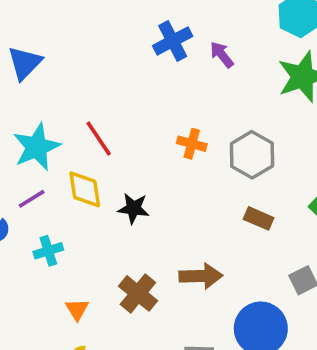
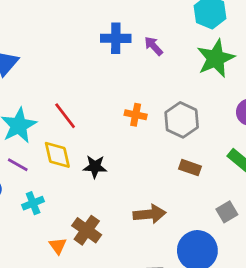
blue cross: (173, 41) -> (116, 38), turned 32
purple line: (32, 199) -> (18, 165), turned 65
brown cross: (138, 293) -> (87, 230), moved

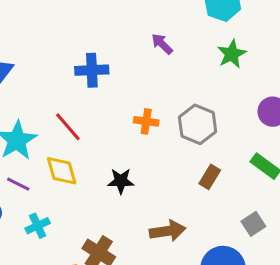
blue cross: (116, 38) -> (92, 70), moved
green star: (216, 58) -> (232, 54), size x0.7
black star: (95, 167) -> (121, 181), moved
brown rectangle: (190, 168) -> (210, 177), turned -75

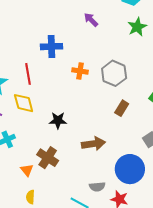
blue cross: (92, 70) -> (52, 47), moved
red line: (68, 127) -> (28, 74), turned 30
black star: (121, 181) -> (58, 120), moved

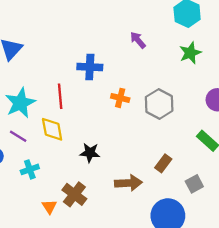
brown rectangle: (122, 108) -> (163, 163), moved

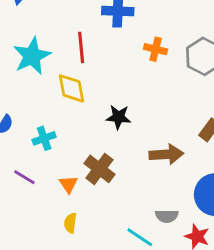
purple line: (18, 136) -> (24, 177), moved

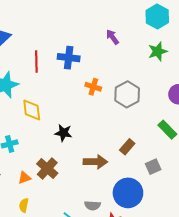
red line: (81, 47) -> (36, 61), moved
orange triangle: (68, 184) -> (24, 178), turned 40

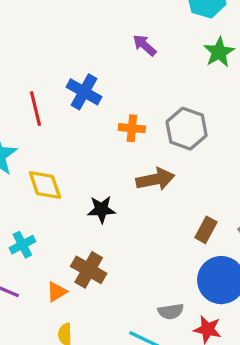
blue cross: (69, 58) -> (84, 92), turned 35
brown rectangle: (127, 147) -> (206, 230), moved
brown arrow: (95, 162) -> (155, 179), moved

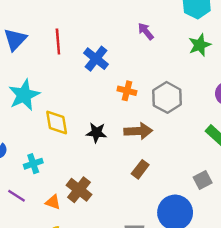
red line: (36, 109) -> (58, 41), moved
black star: (101, 209) -> (96, 133), moved
brown rectangle: (206, 230) -> (140, 169), moved
orange triangle: (57, 292) -> (53, 202), turned 42

